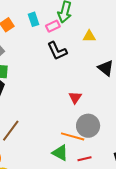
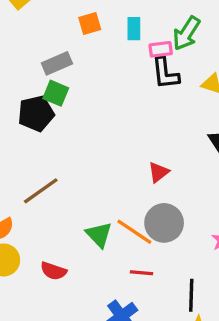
black L-shape: (57, 51) -> (165, 73), moved
green triangle: (60, 153) -> (99, 235), moved

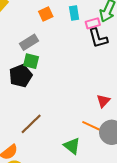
orange line: (134, 232) -> (94, 127), moved

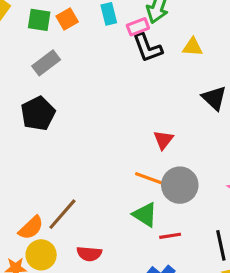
green square: (31, 61) -> (39, 20), moved
brown line: (31, 124) -> (62, 214), moved
green triangle: (72, 146) -> (145, 215), moved

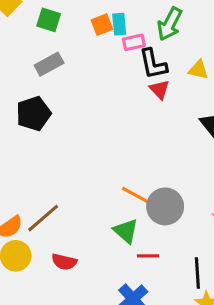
orange square: (67, 19) -> (102, 25), moved
pink rectangle: (138, 27) -> (134, 42), moved
red triangle: (163, 140) -> (159, 90), moved, turned -30

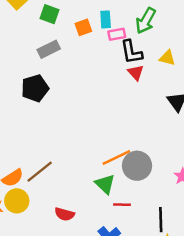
orange square: (102, 25) -> (83, 27), moved
orange line: (139, 197) -> (116, 158), turned -56
red semicircle: (64, 262) -> (65, 214), moved

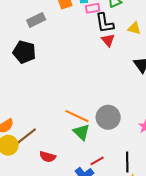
black pentagon: (35, 88) -> (24, 52), turned 30
orange line: (116, 158) -> (77, 116), moved, turned 50
brown line: (40, 172) -> (26, 137), moved
red line: (122, 205) -> (97, 161), moved, turned -32

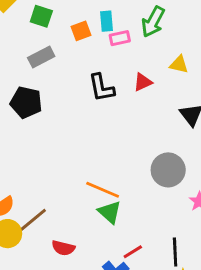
black L-shape: (105, 23) -> (102, 88), moved
red triangle: (108, 40) -> (143, 82), turned 48
gray circle: (108, 117) -> (168, 170), moved

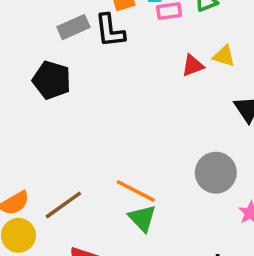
yellow triangle: (179, 64) -> (224, 56), moved
black L-shape: (102, 88) -> (110, 31), moved
brown line: (32, 221) -> (63, 205), moved

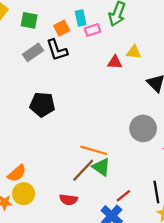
red triangle: (193, 66) -> (115, 62), turned 35
black pentagon: (52, 80) -> (42, 105), moved
brown line: (63, 205) -> (83, 170), moved

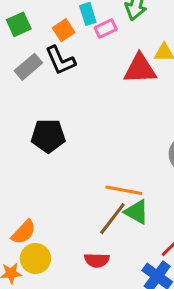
green square: (29, 20) -> (19, 24), turned -30
red triangle: (115, 62) -> (140, 69), size x1.6

